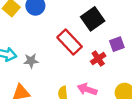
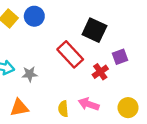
black square: (93, 19) -> (94, 30), turned -30

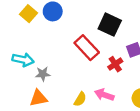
gray star: (30, 74) -> (43, 74), moved
yellow semicircle: (63, 109) -> (80, 99), turned -144

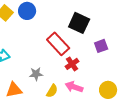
red cross: (115, 64) -> (72, 64), moved
gray star: (43, 74) -> (36, 74), moved

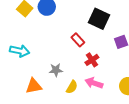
red rectangle: (58, 44) -> (78, 40), size x0.6

